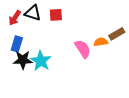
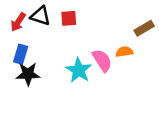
brown rectangle: (117, 34) -> (144, 28), moved
cyan star: (41, 61) -> (79, 70), moved

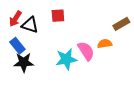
black triangle: (40, 16) -> (30, 25), moved
blue rectangle: (21, 54) -> (17, 46), turned -56
cyan star: (79, 70) -> (66, 59), turned 30

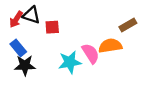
red square: (58, 16) -> (52, 27), moved
black triangle: (30, 25) -> (31, 15), moved
orange semicircle: (105, 44) -> (110, 46), size x1.5

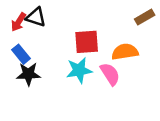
brown rectangle: (128, 25) -> (145, 17), moved
red square: (52, 27) -> (87, 42), moved, size x1.5
pink semicircle: (91, 53) -> (110, 74), moved

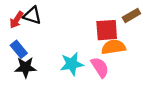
red square: (87, 42) -> (107, 30), moved

